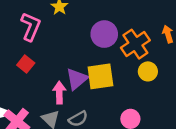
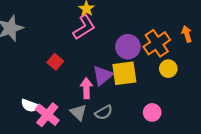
pink L-shape: (31, 27) -> (84, 27), moved, turned 35
purple circle: (104, 34) -> (128, 47), moved

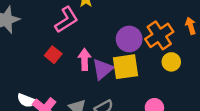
pink L-shape: (84, 27) -> (66, 20), moved
pink arrow: (86, 88) -> (85, 59), moved

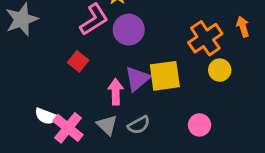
purple circle: (129, 39) -> (129, 30), moved
pink arrow: (85, 59) -> (116, 92), moved

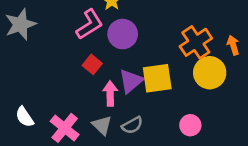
orange arrow: (243, 27) -> (233, 45), moved
red square: (78, 61) -> (92, 64), moved
yellow circle: (220, 70) -> (210, 73), size x1.5
white semicircle: (46, 116) -> (25, 117), moved, turned 35

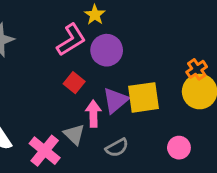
orange cross: (196, 42) -> (197, 69), moved, size x0.6
gray triangle: (102, 125) -> (74, 134), moved

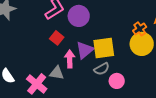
gray triangle: (74, 134) -> (57, 73), turned -35
gray semicircle: (117, 148) -> (102, 69), moved
pink circle: (179, 148) -> (117, 81), moved

